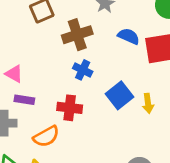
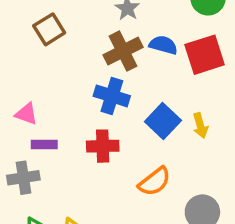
brown cross: (77, 35) -> (123, 51), moved
blue cross: (83, 70) -> (112, 96), size x1.4
orange semicircle: (46, 136) -> (154, 182), moved

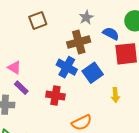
blue semicircle: (163, 45) -> (111, 34), moved
blue square: (163, 121) -> (93, 73), moved
purple rectangle: (44, 145) -> (21, 88), turned 32

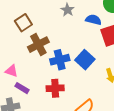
brown cross: (79, 42) -> (38, 45), moved
blue cross: (67, 67) -> (60, 60), turned -30

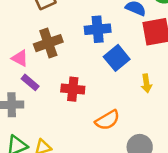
brown cross: (38, 45) -> (48, 43), moved
blue cross: (60, 60) -> (98, 29), moved

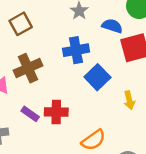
purple rectangle: (30, 82) -> (30, 114), moved

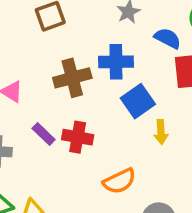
brown cross: (28, 68) -> (72, 78), moved
yellow arrow: (129, 100) -> (161, 132), moved

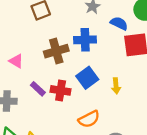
blue square: (138, 101) -> (87, 78), moved

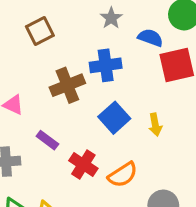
red cross: (61, 90) -> (83, 165), moved, turned 30

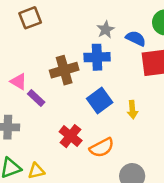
gray star: (111, 18) -> (106, 30), moved
brown square: (40, 31) -> (30, 18), moved
purple rectangle: (47, 140) -> (36, 98), moved

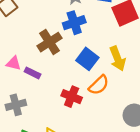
yellow arrow: (132, 110) -> (118, 59), size x1.5
orange semicircle: (102, 148) -> (99, 85), moved

